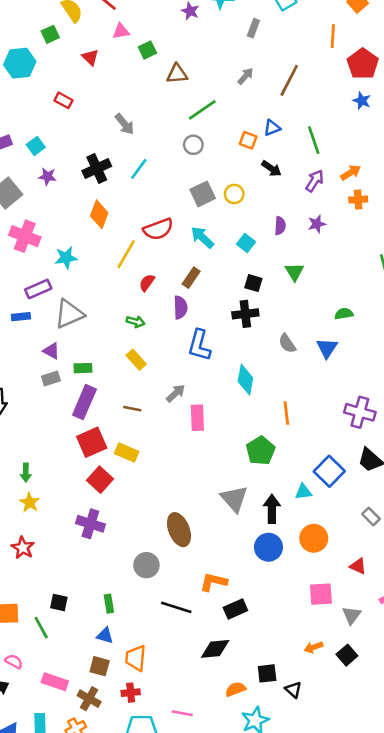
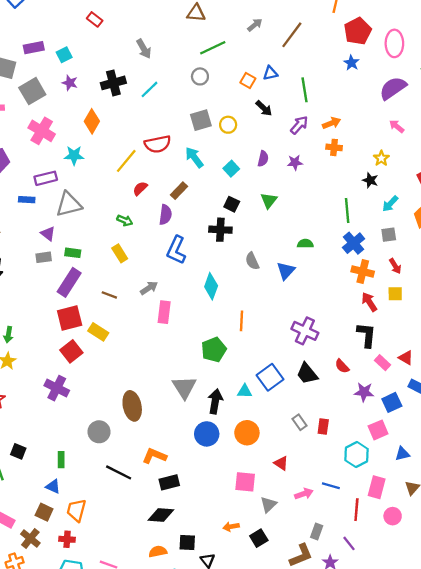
orange diamond: (99, 214) -> (92, 121), moved
black diamond: (215, 649) -> (161, 515), moved

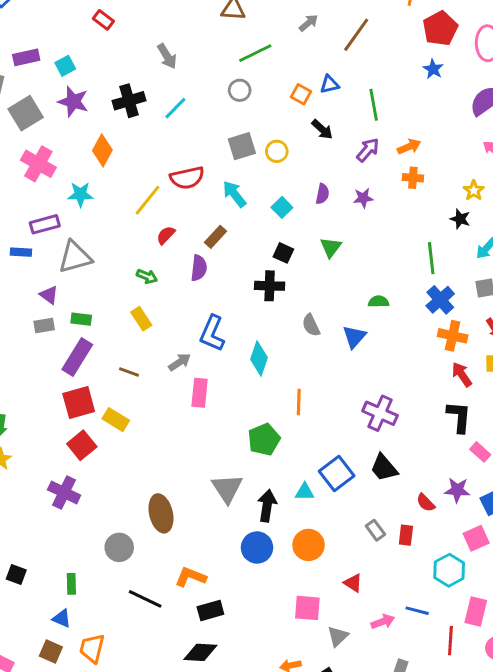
purple star: (70, 83) -> (73, 102), size x1.5
blue L-shape: (176, 250) -> (212, 333), moved
red semicircle: (342, 366) -> (426, 503), moved

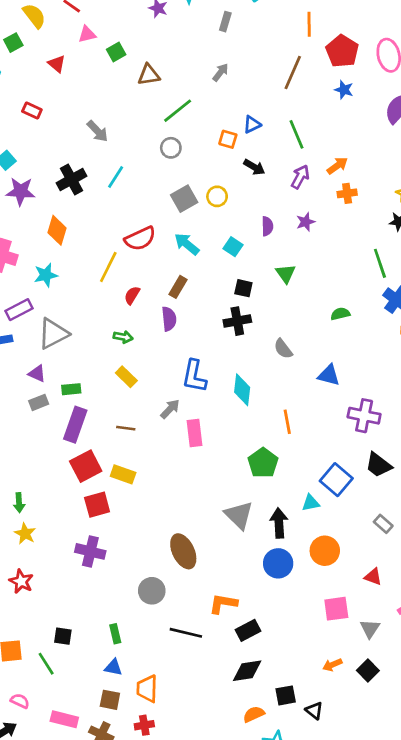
brown line: (356, 35) -> (293, 72), moved
blue triangle: (354, 337) -> (329, 375), moved, turned -45
red square: (82, 445) -> (97, 505), turned 36

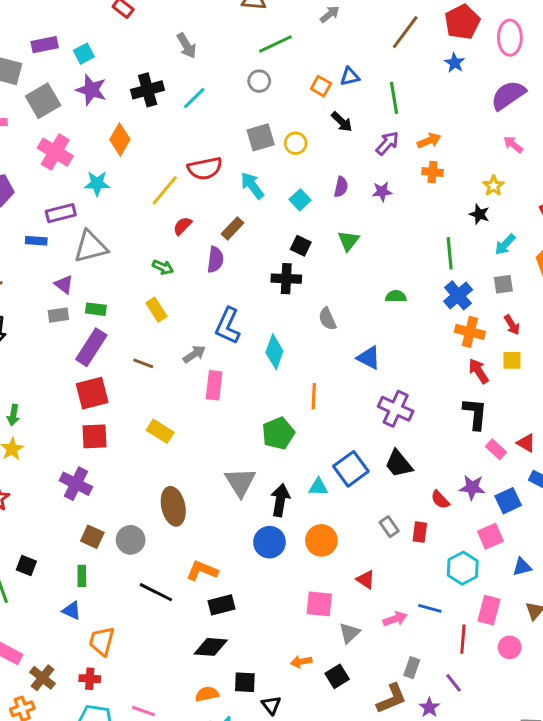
yellow rectangle: (123, 474) -> (160, 431), moved
brown square: (110, 700) -> (92, 537), moved

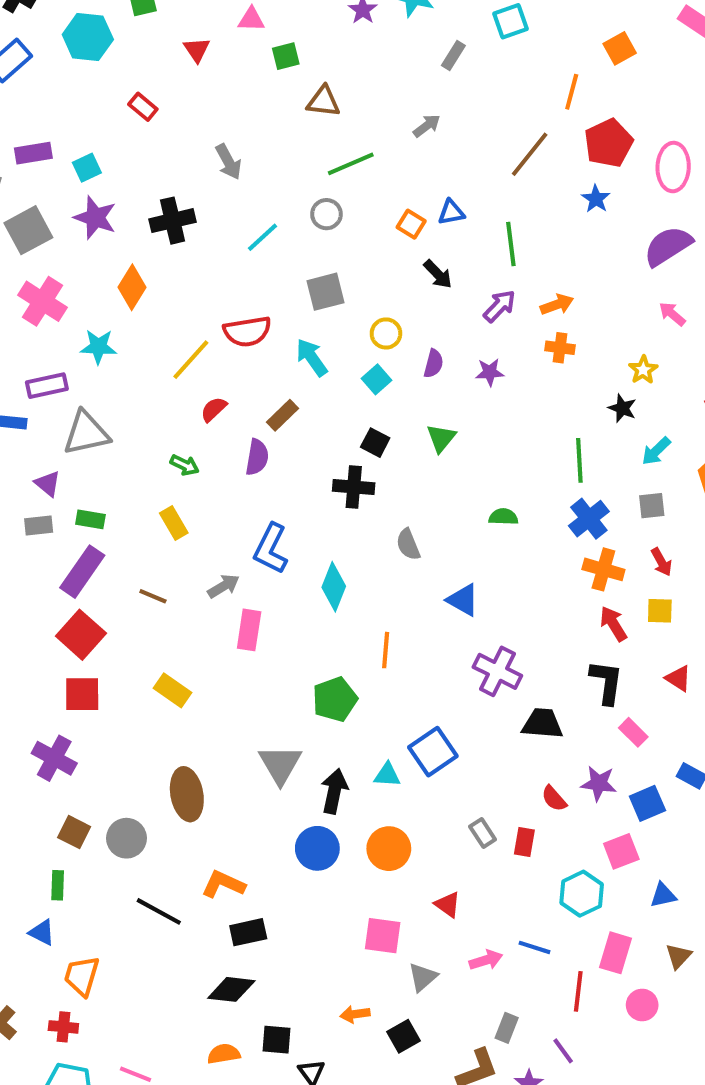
cyan line: (194, 98) -> (262, 237), moved
yellow circle: (296, 143) -> (386, 333), moved
red square: (92, 393) -> (81, 635), turned -36
red triangle: (526, 443) -> (678, 678), moved
black trapezoid: (399, 464) -> (542, 724), moved, turned 132

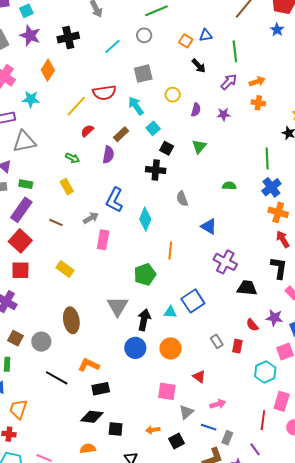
cyan square: (377, 379) -> (153, 128), moved
blue line: (534, 947) -> (209, 427), moved
black square: (276, 1040) -> (116, 429), moved

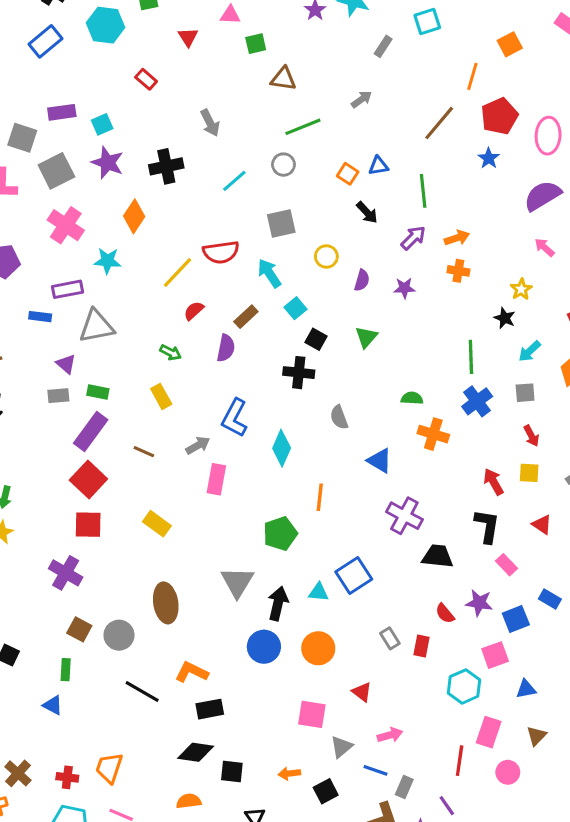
orange cross: (278, 212) -> (433, 434), moved
orange trapezoid: (18, 409) -> (109, 768), moved

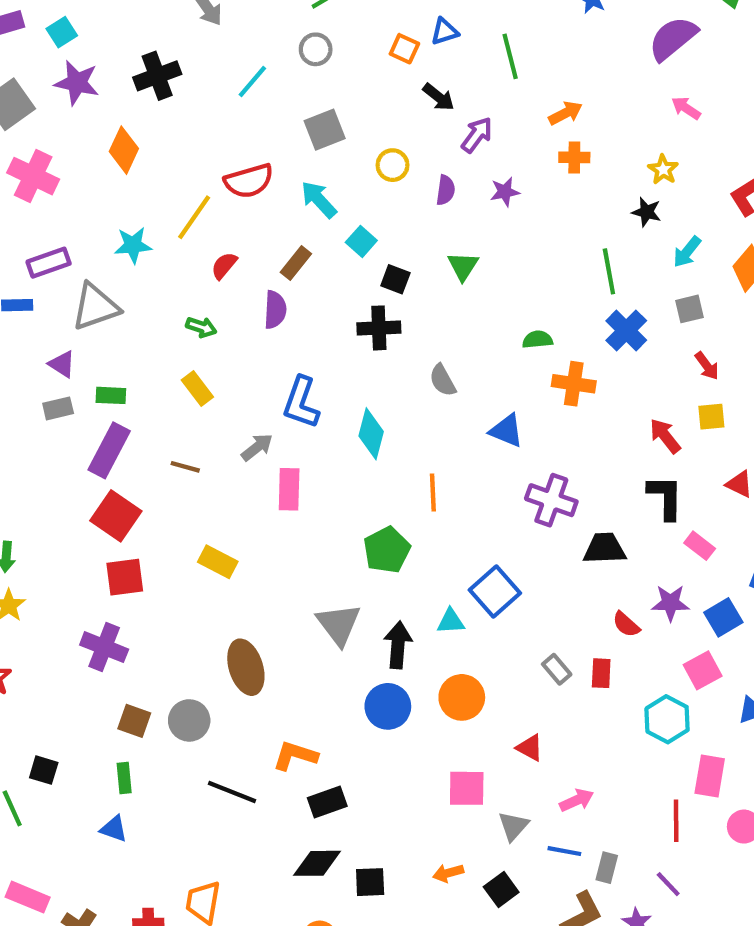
purple arrow: (413, 238) -> (477, 135), moved
cyan star: (107, 261) -> (133, 245), moved

